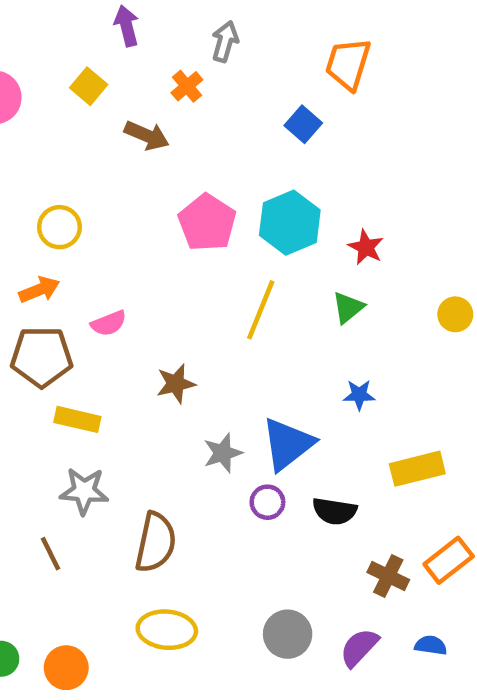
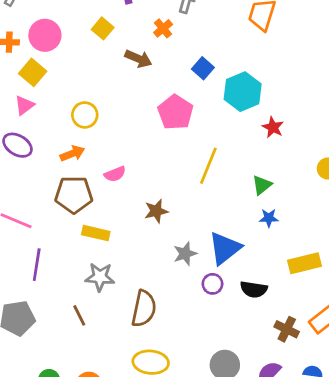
blue square: (303, 124) -> (203, 68), moved
cyan hexagon: (290, 223) -> (243, 92), moved
green triangle: (348, 308) -> (262, 185), moved

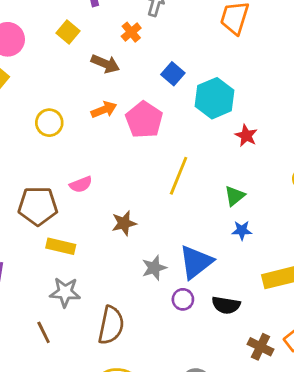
orange arrow: (72, 153) -> (104, 110), moved

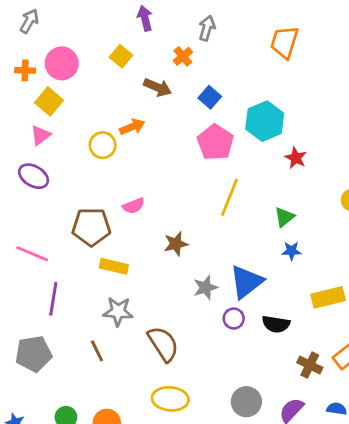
blue square: (173, 74) -> (210, 97), moved
orange arrow: (104, 110) -> (132, 127), moved
pink pentagon: (144, 120) -> (215, 142), moved
brown semicircle: (111, 325) -> (163, 344), turned -45

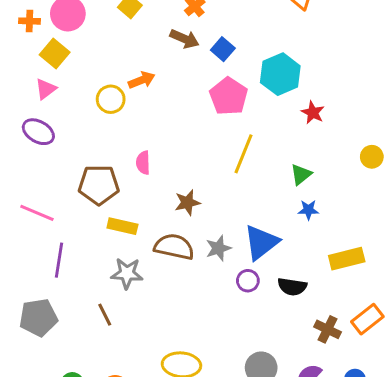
brown arrow: (158, 87) -> (184, 39), moved
pink semicircle: (134, 206) -> (143, 163), turned 110
brown semicircle: (163, 344) -> (174, 247), moved, turned -45

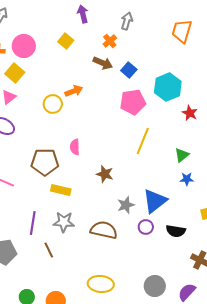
pink pentagon: (229, 96) -> (133, 102), turned 30
brown star: (187, 203) -> (105, 174), turned 30
brown semicircle: (174, 247) -> (104, 230), moved
purple line: (59, 260) -> (33, 223), moved

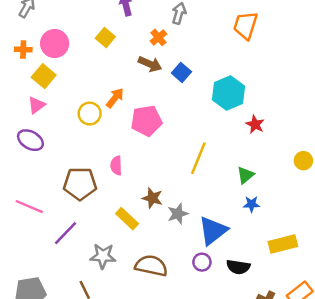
orange arrow: (74, 91) -> (115, 98), turned -30
pink pentagon: (133, 102) -> (146, 121), moved
yellow rectangle: (61, 190) -> (127, 219), moved, turned 30
gray star: (126, 205) -> (178, 214), moved
purple line: (33, 223) -> (65, 233), moved, turned 35

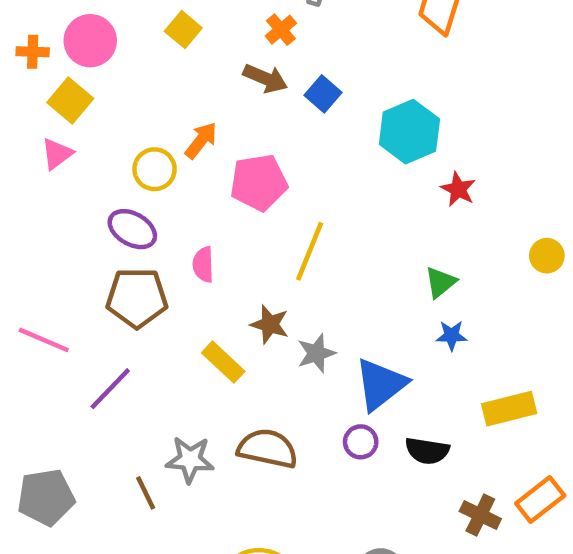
purple ellipse: (30, 140) -> (132, 229), moved
yellow line: (198, 158) -> (310, 251), moved
gray star: (103, 256) -> (190, 460), moved

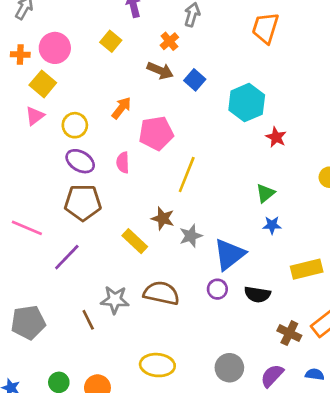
yellow circle: (155, 169) -> (75, 125), moved
pink semicircle: (203, 265) -> (123, 163), moved

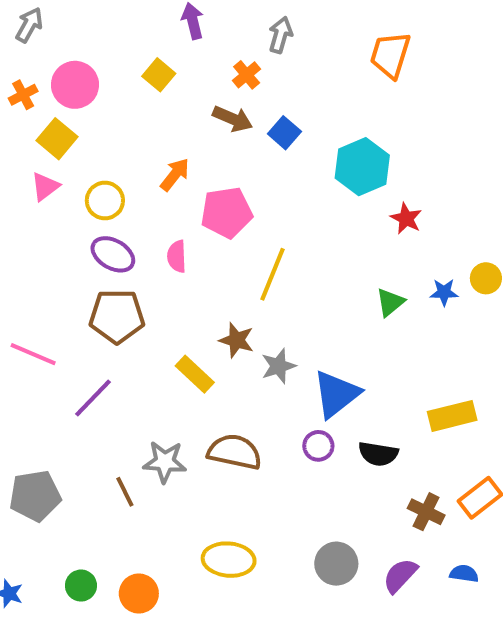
orange cross: (20, 55) -> (23, 95), turned -30
blue star: (272, 225) -> (444, 292), moved

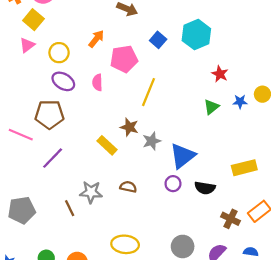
blue square: (284, 133) -> (158, 40), moved
red star: (406, 218) -> (220, 74), moved
brown pentagon: (117, 316) -> (49, 114), moved
brown semicircle: (235, 452) -> (128, 187), size x0.6

